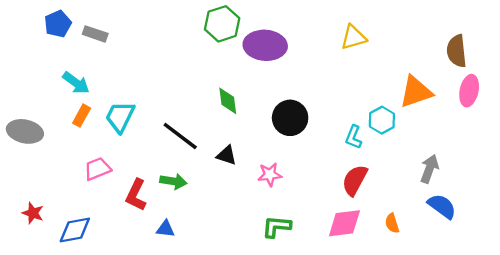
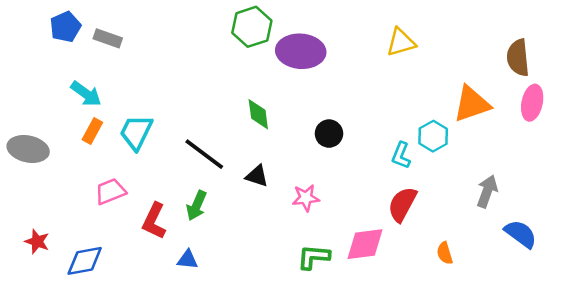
black circle: (290, 118) -> (329, 134), size x0.7
green arrow: (173, 181) -> (197, 206), turned 105
blue semicircle: (442, 206) -> (521, 234), moved
pink diamond: (344, 223) -> (365, 244), moved

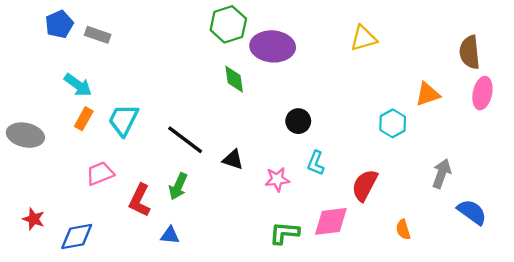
orange triangle: (472, 104) -> (428, 94), size x0.7
green diamond: (258, 114) -> (234, 79), moved
cyan L-shape: (401, 155) -> (316, 163), moved

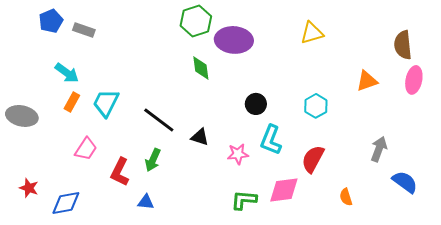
cyan hexagon: (393, 123) -> (316, 106), moved
cyan L-shape: (316, 163) -> (271, 140), size x1.4
pink trapezoid: (100, 174) -> (86, 149), turned 145

